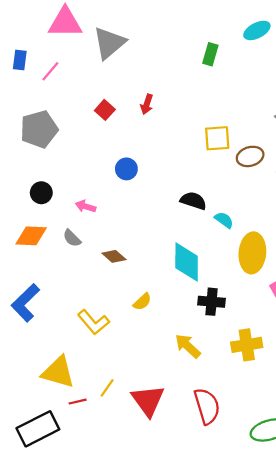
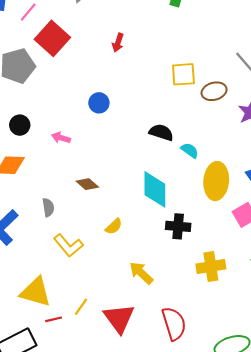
red square: (105, 110) -> (52, 38), moved, size x1.8
gray semicircle: (72, 238) -> (48, 207), moved, turned -144
yellow arrow: (188, 346) -> (141, 273), moved

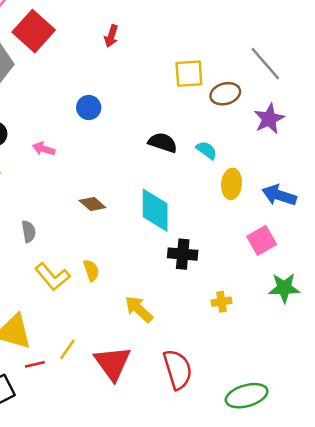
cyan semicircle: (190, 150) -> (206, 150), moved
yellow ellipse: (216, 181) -> (232, 184), moved, size x0.7
brown diamond: (87, 184) -> (92, 204), moved
yellow semicircle: (114, 226) -> (91, 270), moved, turned -66
yellow cross: (211, 267) -> (222, 302), size x0.6

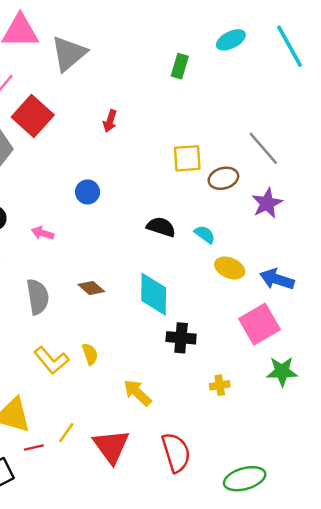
yellow ellipse: (232, 184) -> (230, 268), turned -72
gray semicircle: (29, 232) -> (38, 297), moved, size x1.6
pink square: (262, 240) -> (260, 324), size x1.4

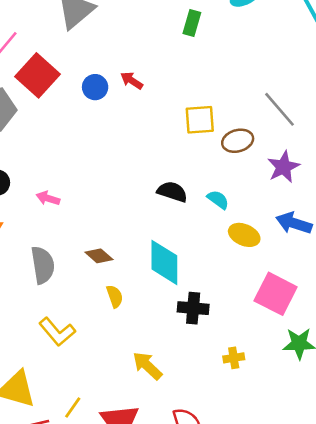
red arrow: (110, 121) -> (132, 81), moved, turned 105
blue circle: (88, 192) -> (95, 87), moved
blue arrow: (277, 279) -> (294, 223), moved
pink square: (260, 324) -> (276, 294), turned -33
yellow semicircle: (90, 354) -> (115, 296), moved

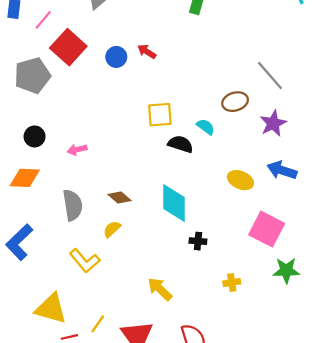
yellow square: (200, 120) -> (160, 115), moved
pink arrow: (48, 198) -> (77, 150), turned -30
cyan semicircle: (218, 200) -> (206, 127), moved
yellow semicircle: (115, 296) -> (112, 229), moved, turned -114
black cross: (193, 308) -> (198, 241), size x0.7

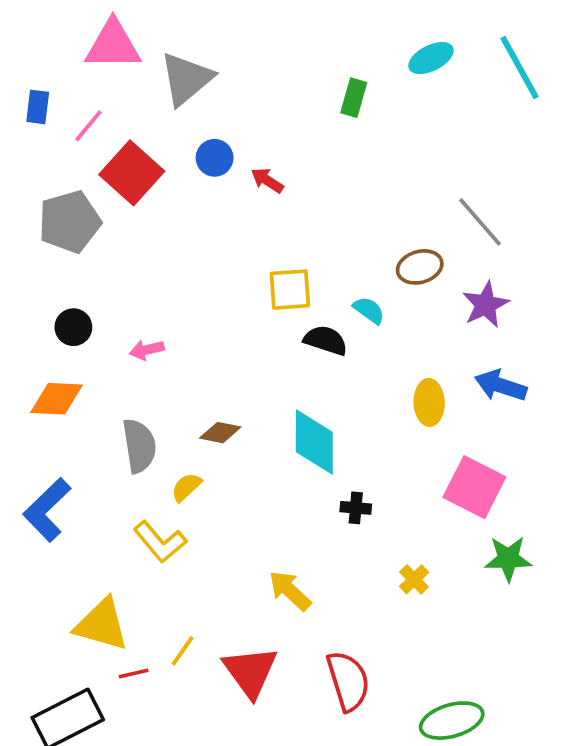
blue circle: (116, 57) -> (215, 158), moved
yellow ellipse: (240, 180) -> (429, 402), turned 65
brown diamond: (120, 197) -> (220, 433), turned -30
yellow semicircle: (112, 229) -> (186, 487), moved
yellow cross: (232, 282) -> (414, 579), turned -35

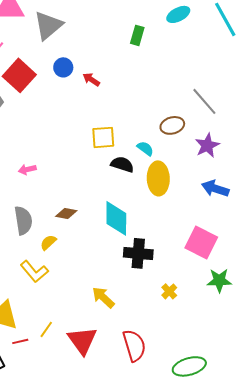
yellow ellipse: (429, 402) -> (158, 178), moved, size x1.4
black cross: (356, 508) -> (138, 253), size x1.8

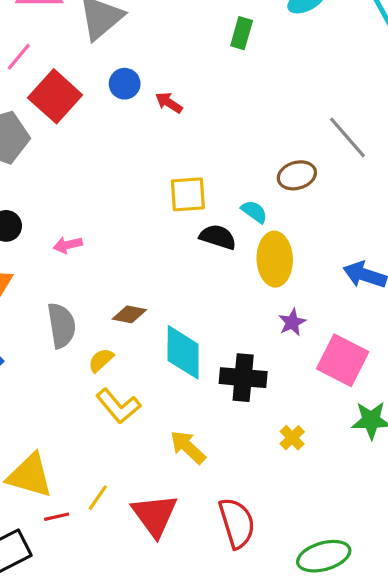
purple star: (207, 145) -> (292, 322), moved, size x0.7
cyan diamond: (116, 218) -> (183, 352), moved
yellow L-shape: (34, 271) -> (118, 406), moved

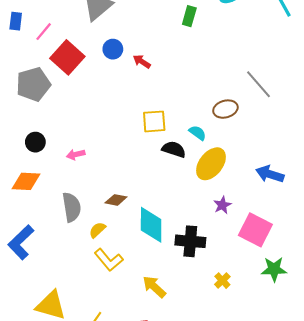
yellow ellipse: (275, 259) -> (211, 164), turned 40

